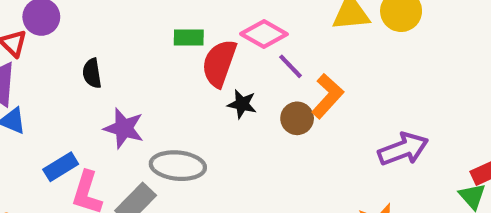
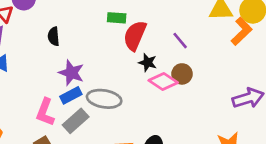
pink diamond: (264, 34) -> (163, 82), moved
orange L-shape: (327, 96) -> (242, 31), moved
blue rectangle: (61, 167) -> (71, 95), moved

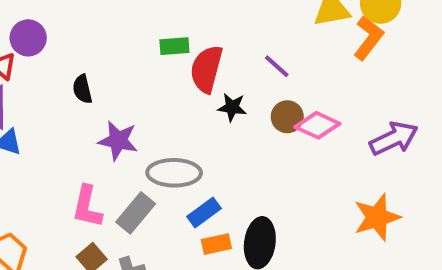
pink diamond: (163, 82) -> (317, 125), moved
blue rectangle: (71, 95) -> (204, 212), moved

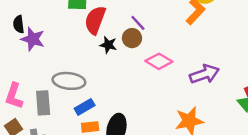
brown circle: (287, 117) -> (132, 38), moved
purple star: (118, 141) -> (33, 39), moved
gray rectangle: (136, 213) -> (43, 103), turned -50

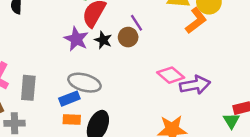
purple star: (33, 39) -> (76, 39), moved
pink diamond: (159, 61) -> (171, 75), moved
gray ellipse: (69, 81) -> (84, 83), moved

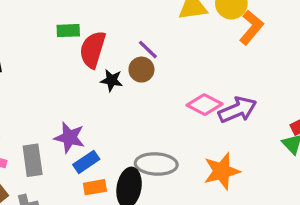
orange L-shape: (196, 21) -> (251, 27), moved
purple star: (76, 39) -> (70, 137), moved
gray ellipse: (84, 83) -> (156, 164), moved

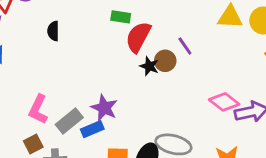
brown circle: (141, 70) -> (165, 61), moved
gray rectangle: (33, 160) -> (69, 121), turned 48
blue rectangle: (86, 162) -> (92, 129), moved

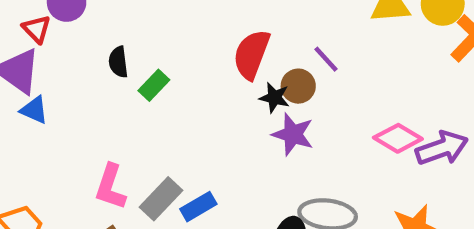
green rectangle: (121, 17) -> (154, 85), moved, turned -48
purple star: (104, 108) -> (293, 134), moved

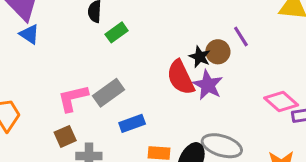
red semicircle: (252, 54) -> (181, 77), moved, turned -57
pink L-shape: (110, 187) -> (73, 98), turned 48
gray rectangle: (161, 199) -> (109, 93), moved

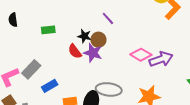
green rectangle: (117, 32) -> (48, 30), moved, turned 40
brown circle: (218, 52) -> (98, 40), moved
red semicircle: (181, 77) -> (75, 51), size x0.7

